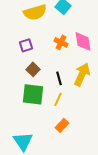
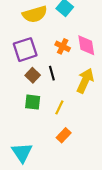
purple square: (26, 45) -> (25, 50), size x1.6
black line: (59, 78) -> (52, 73), moved
green square: (33, 94) -> (33, 102), size x0.7

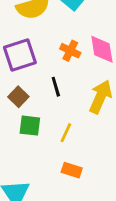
brown square: (33, 75) -> (18, 97), moved
orange rectangle: (64, 135) -> (72, 170), turned 64

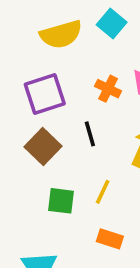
brown square: (18, 97) -> (43, 147), size x1.4
green square: (30, 126) -> (61, 201), moved

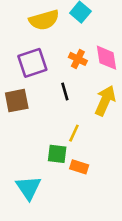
brown square: (43, 147) -> (17, 101), moved, turned 35
green square: (61, 201) -> (57, 154), moved

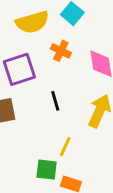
orange cross: (78, 59) -> (61, 51), moved

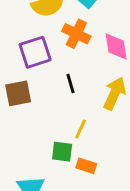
orange cross: (61, 51) -> (76, 34), size x1.4

